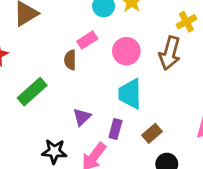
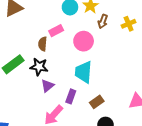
brown arrow: (170, 53) -> (103, 21), moved, size x0.6
black star: (54, 151) -> (39, 67), moved

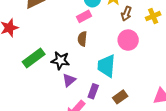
pink rectangle: (56, 31) -> (84, 16), moved
pink circle: (84, 41) -> (128, 40), moved
brown semicircle: (43, 44) -> (82, 39), moved

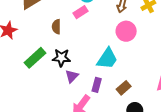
brown semicircle: (82, 39) -> (56, 27), moved
cyan trapezoid: (106, 66) -> (107, 59), turned -145

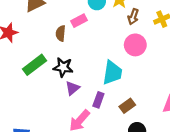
pink rectangle: (80, 12) -> (79, 21), moved
cyan trapezoid: (107, 59) -> (112, 73), turned -30

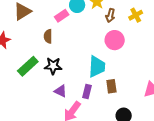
pink rectangle: (79, 21) -> (62, 16), moved
purple triangle: (73, 88) -> (60, 91), moved, turned -48
brown rectangle: (127, 106) -> (111, 86), moved, turned -56

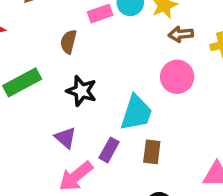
brown arrow: (110, 15) -> (181, 34), turned 56
black star: (53, 66) -> (81, 91), moved

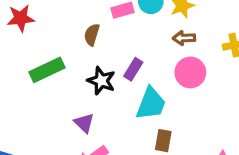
brown arrow: (181, 34) -> (184, 38), moved
purple rectangle: (109, 150) -> (133, 69), moved

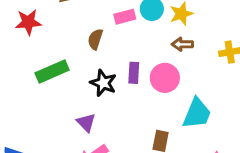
purple rectangle: (133, 69) -> (134, 73), turned -30
pink circle: (190, 72) -> (165, 78), moved
cyan trapezoid: (151, 104) -> (197, 113), moved

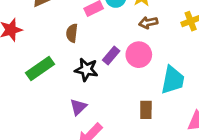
purple rectangle: (134, 73) -> (111, 56), turned 48
purple triangle: (86, 123) -> (78, 107), turned 42

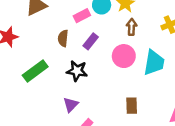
brown arrow: (148, 23) -> (132, 27), turned 105
purple rectangle: (111, 56) -> (91, 41), moved
cyan trapezoid: (173, 80) -> (154, 63), moved

